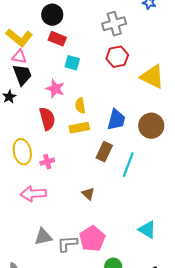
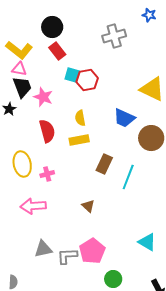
red rectangle: (57, 39) -> (57, 51), turned 30
red hexagon: (117, 57) -> (87, 80), moved
pink star: (55, 89) -> (43, 97), moved
blue trapezoid: (116, 120) -> (124, 118), moved, turned 100

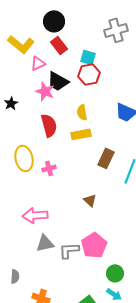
pink triangle: (19, 69) -> (38, 63), moved, turned -35
cyan square: (72, 75) -> (88, 57), moved
black trapezoid: (22, 87) -> (58, 81), moved, turned 140
pink arrow: (33, 206) -> (35, 215), moved

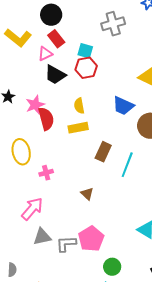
pink triangle: (38, 63) -> (45, 54), moved
pink star: (45, 91) -> (35, 105), moved, turned 30
pink cross: (49, 168) -> (46, 173), moved
pink arrow: (35, 215) -> (32, 209), turned 135

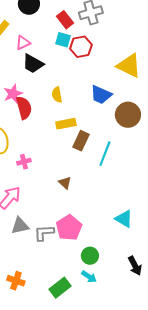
red rectangle: (56, 39) -> (65, 20), moved
red hexagon: (86, 68) -> (81, 47), moved
yellow rectangle: (78, 128) -> (66, 124), moved

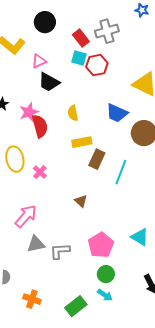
pink cross: (24, 162) -> (40, 172), moved, turned -32
pink pentagon: (69, 228) -> (101, 245), moved

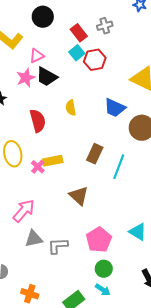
gray cross: (107, 31) -> (105, 26), size x0.7
cyan square: (79, 58) -> (77, 53), turned 35
pink star: (29, 112) -> (26, 78), moved
yellow rectangle: (82, 142) -> (53, 161), moved
brown triangle: (81, 201) -> (79, 196), size x1.5

